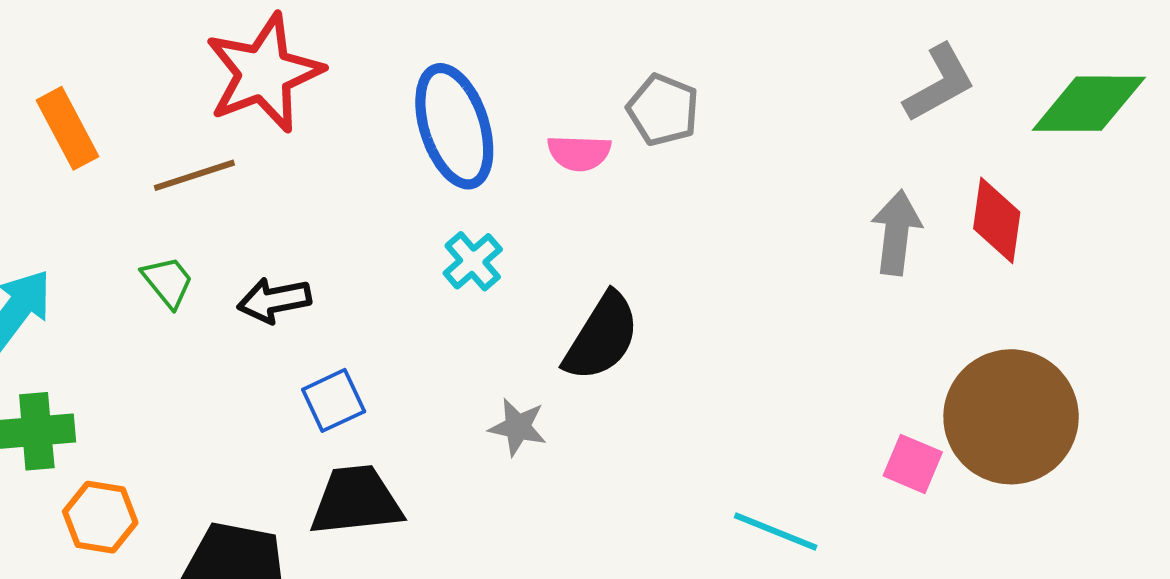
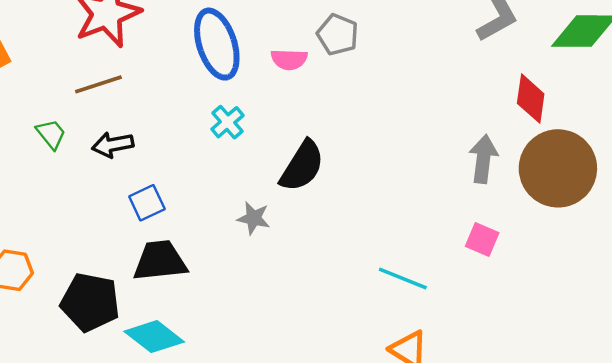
brown line: (194, 175) -> (98, 84), moved
gray arrow: (896, 233) -> (483, 159), moved
brown circle: (1011, 417) -> (558, 168), moved

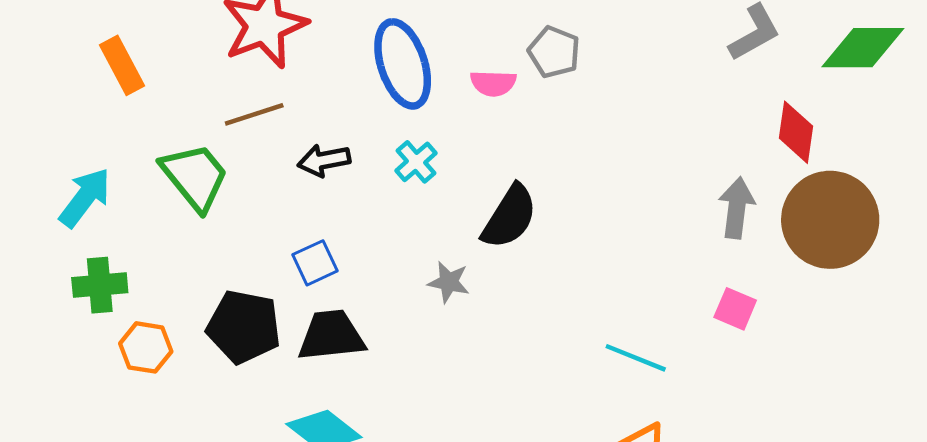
green trapezoid: (51, 134) -> (195, 177), size x1.8
black arrow: (113, 145) -> (324, 160), moved
black pentagon: (90, 302) -> (244, 327), moved

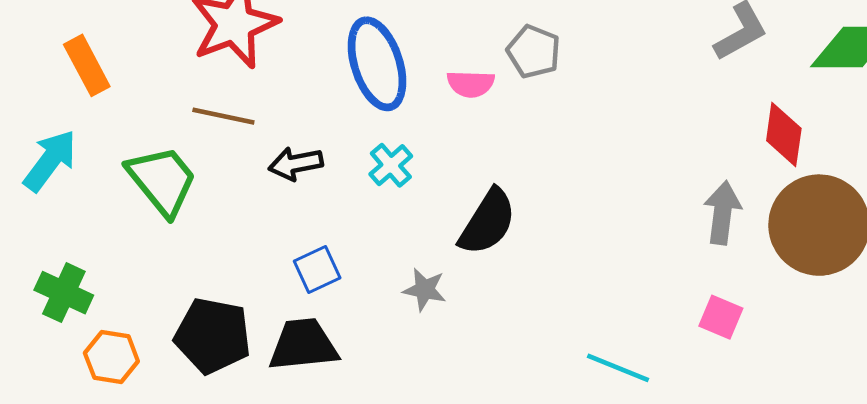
brown line: (254, 114) -> (223, 116), turned 30
cyan arrow: (85, 197) -> (50, 161), moved
blue square: (315, 263) -> (317, 270), moved
green cross: (100, 285) -> (64, 293), turned 30

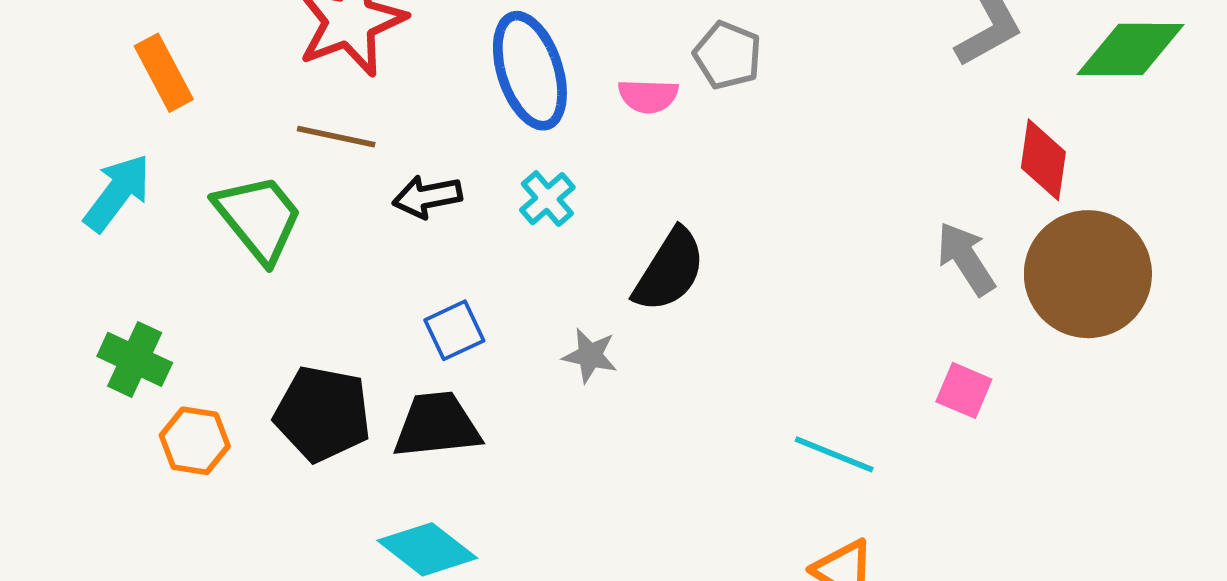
gray arrow: (722, 213) -> (966, 259), turned -40

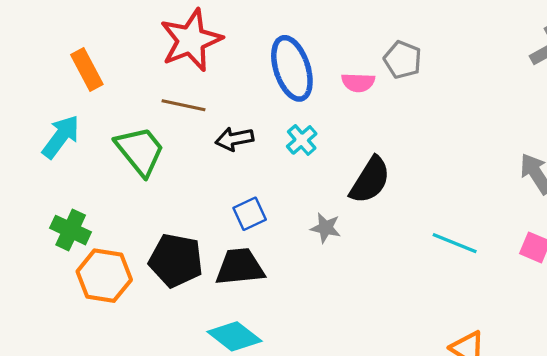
orange hexagon: (195, 441) -> (104, 276), size x1.4
cyan line: (834, 454) -> (455, 243), moved

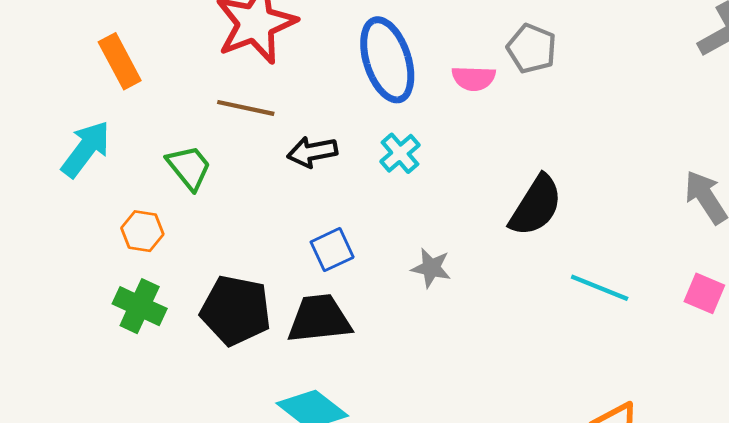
green trapezoid: (140, 151) -> (189, 167), size x0.7
black semicircle: (370, 180) -> (536, 206), moved
green cross: (71, 230) -> (140, 306), moved
orange hexagon: (104, 276) -> (142, 231), moved, size x0.6

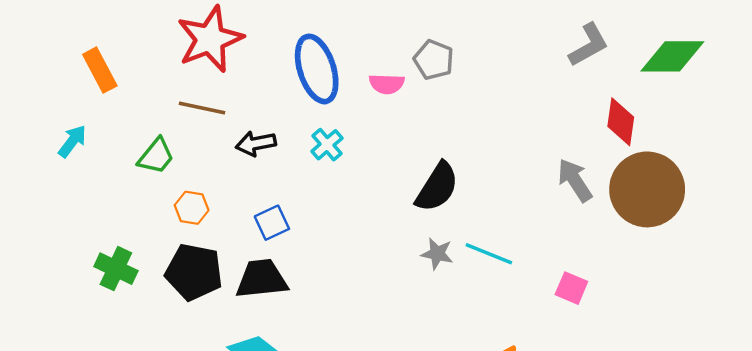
cyan arrow: (86, 149) -> (72, 141), size x0.7
green trapezoid: (189, 167) -> (156, 156), turned 78
orange hexagon: (142, 231) -> (192, 208), moved
gray star: (431, 268) -> (437, 254), moved
pink square: (704, 293) -> (571, 288), moved

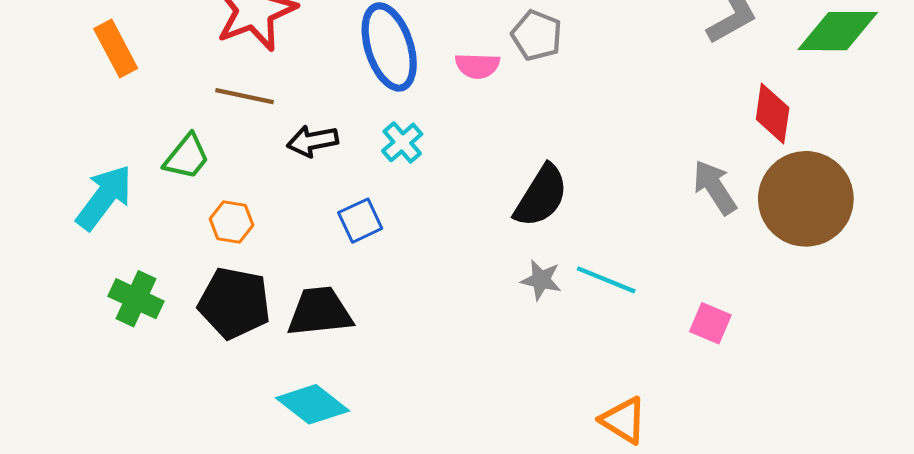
cyan arrow: (72, 141) -> (104, 197), moved, size x1.6
blue square: (272, 223) -> (360, 221), moved

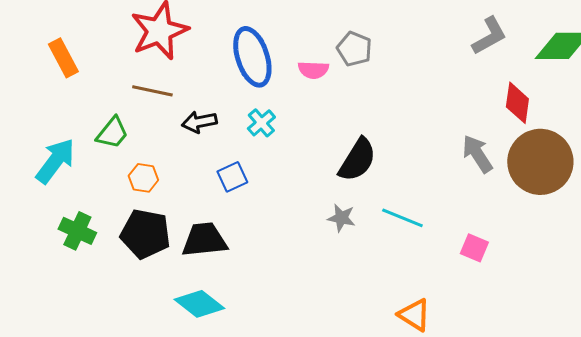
gray star: (541, 280) -> (341, 218), moved

